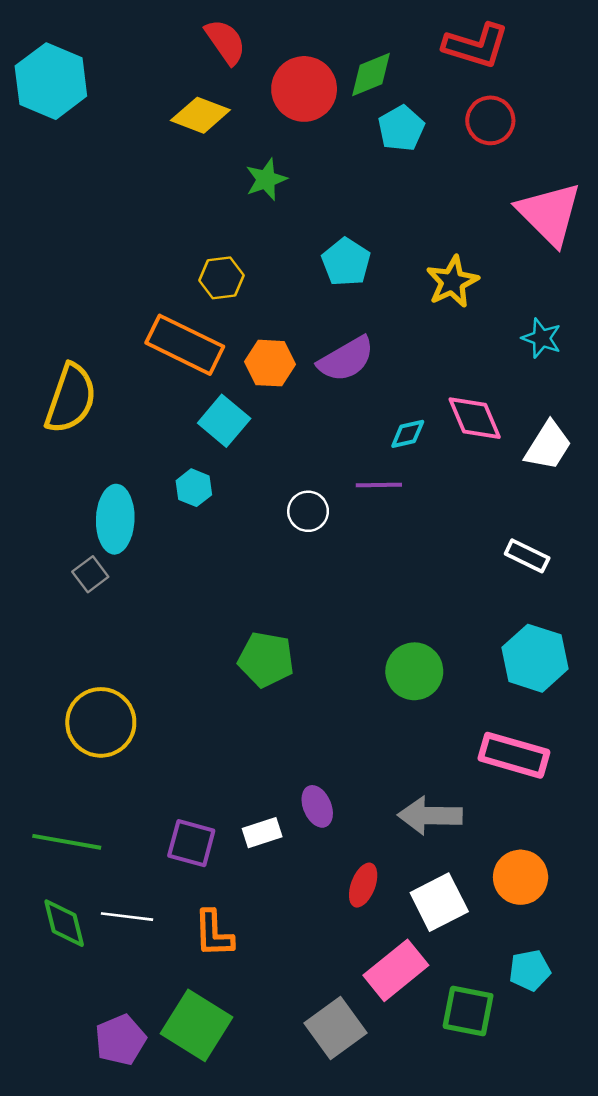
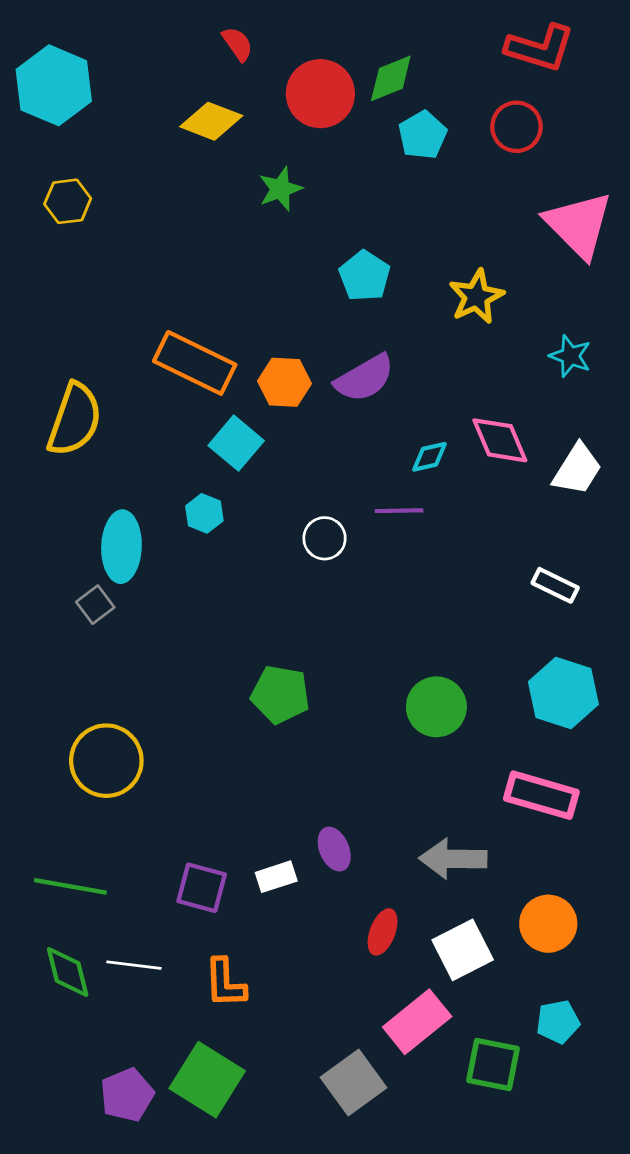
red semicircle: (225, 42) -> (238, 44), size x0.7
red L-shape: (476, 46) -> (540, 48), moved
yellow hexagon: (221, 278) -> (68, 201), moved

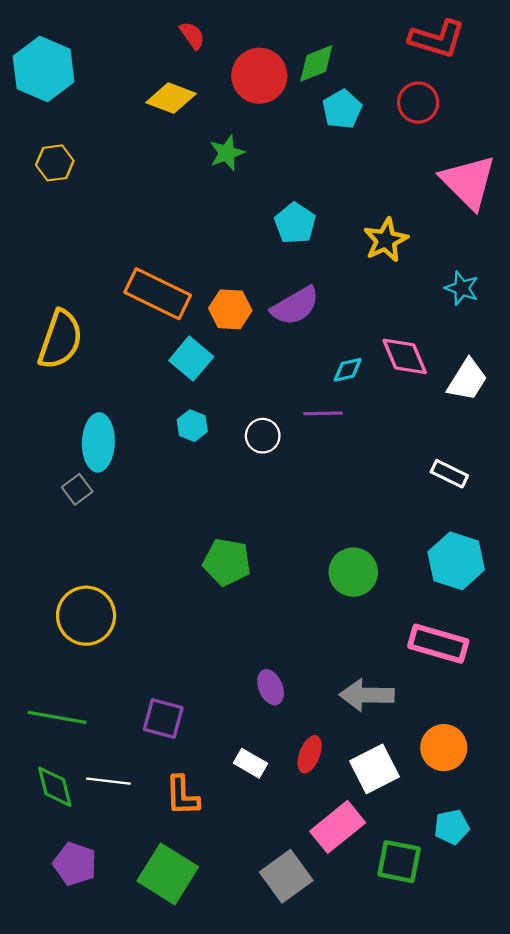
cyan hexagon: (204, 513) -> (192, 426), moved
white rectangle: (276, 877) -> (250, 763), moved, turned 48
purple pentagon: (127, 1095) -> (75, 864), moved, turned -30

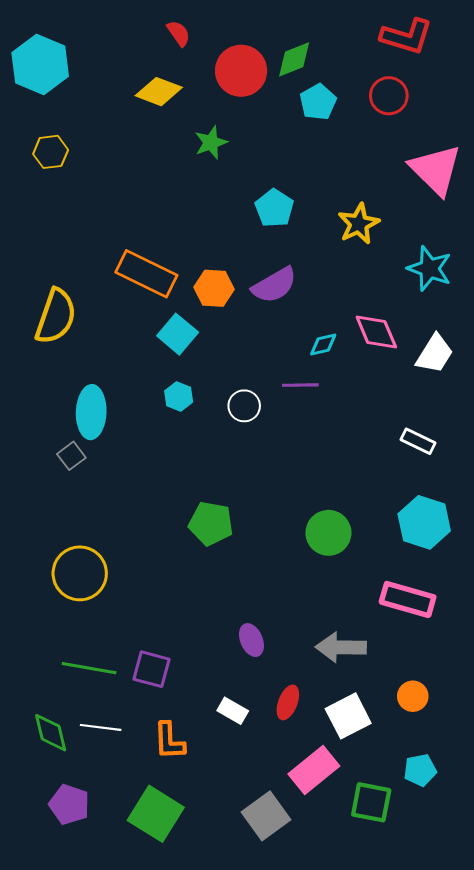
cyan star: (462, 288) -> (429, 268), size x1.4
green line: (57, 717) -> (89, 668), moved
orange circle: (444, 748) -> (413, 696), size x0.7

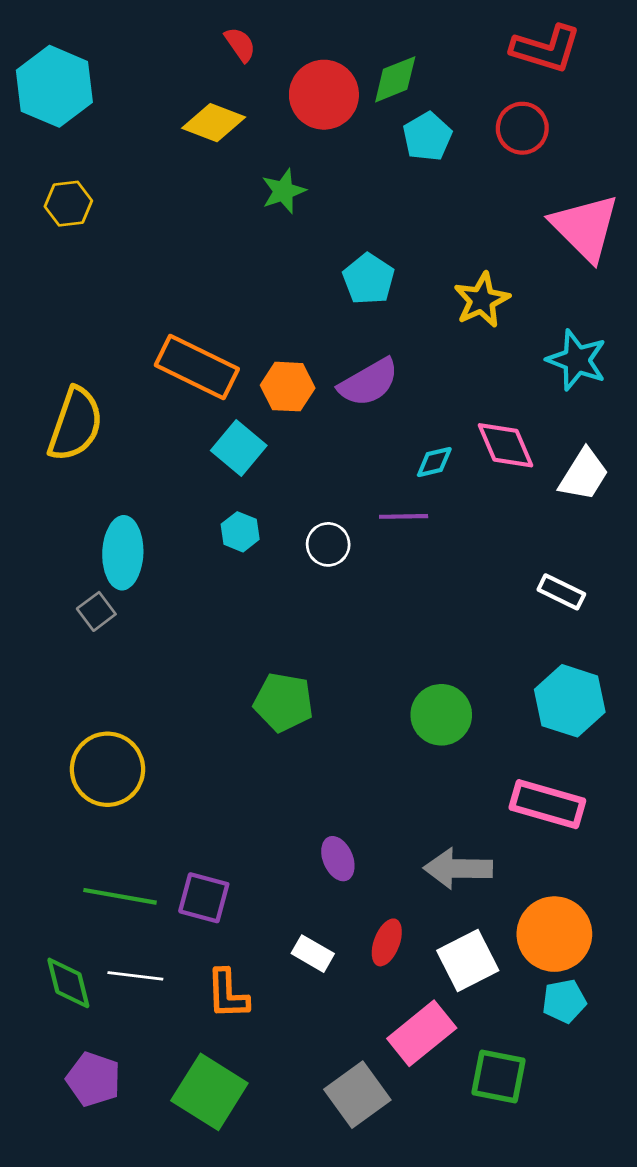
orange circle: (413, 696) -> (554, 934), size x1.8
cyan pentagon: (420, 770) -> (564, 1001), moved

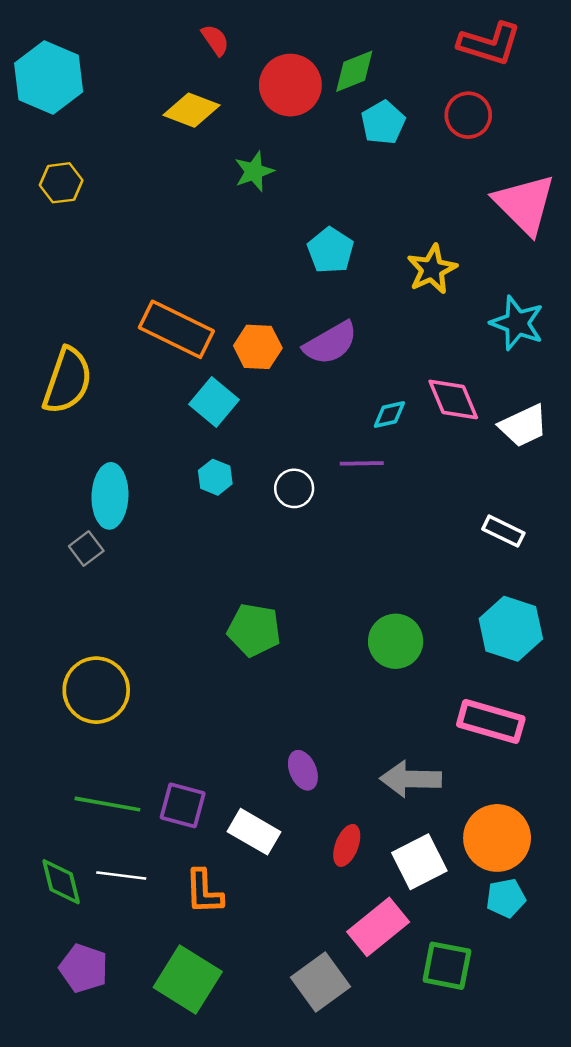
white trapezoid: (584, 475) -> (523, 426), turned 33
white rectangle: (313, 954) -> (254, 832), moved, size x1.4

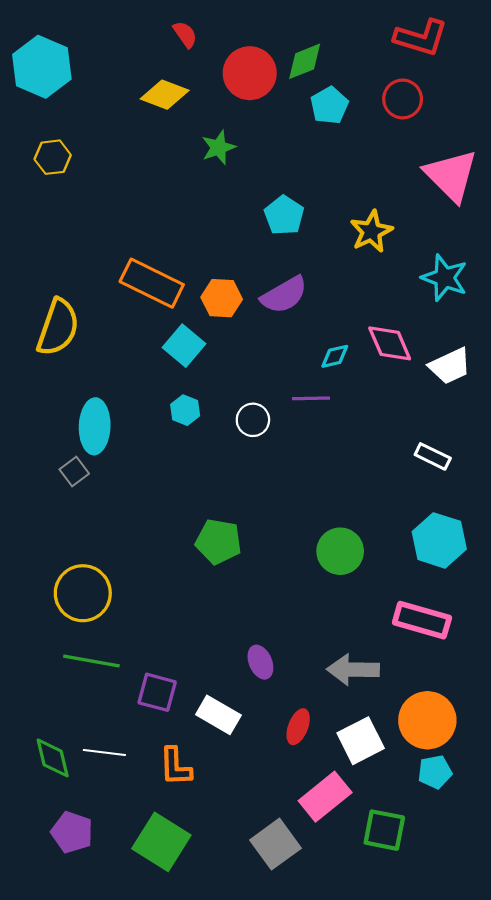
green line: (107, 804) -> (91, 661), moved

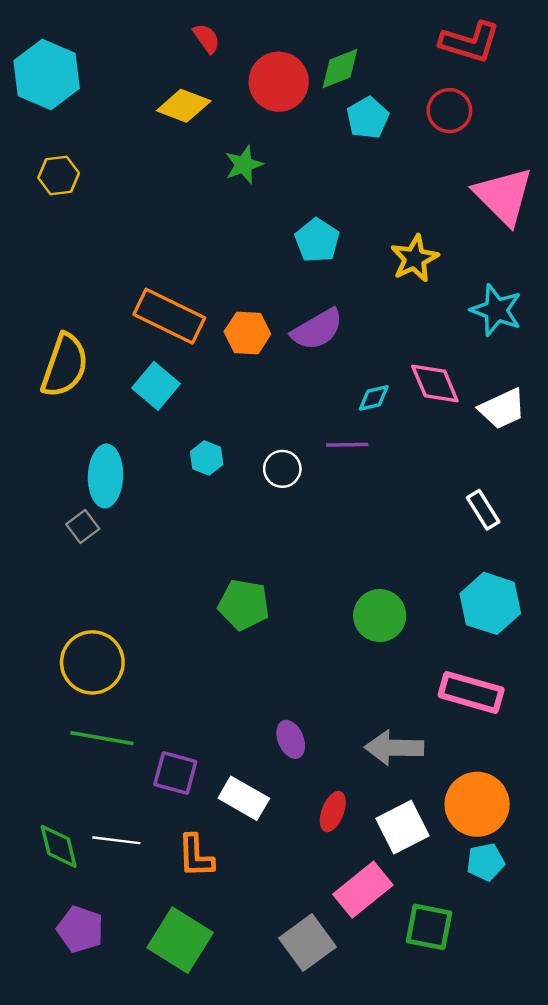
cyan square: (184, 346) -> (156, 386), moved
white rectangle: (433, 456) -> (483, 510), turned 32

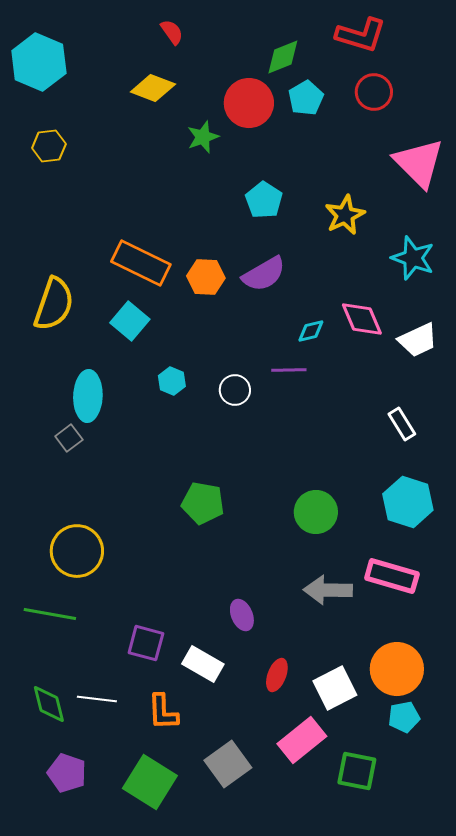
red L-shape: (470, 42) -> (361, 35), moved
red circle: (279, 82) -> (249, 103), moved
green line: (102, 738) -> (50, 614), moved
gray arrow: (394, 748) -> (328, 590), moved
gray square: (308, 943) -> (228, 764), moved

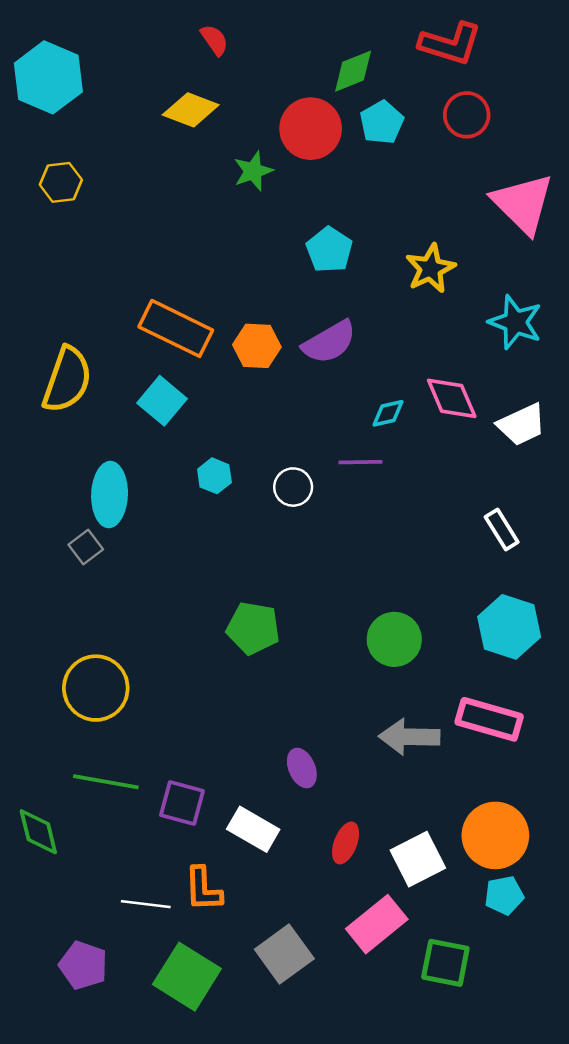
green line: (50, 614) -> (106, 782), moved
white line: (97, 699) -> (146, 904), moved
green diamond: (49, 704) -> (38, 832), moved

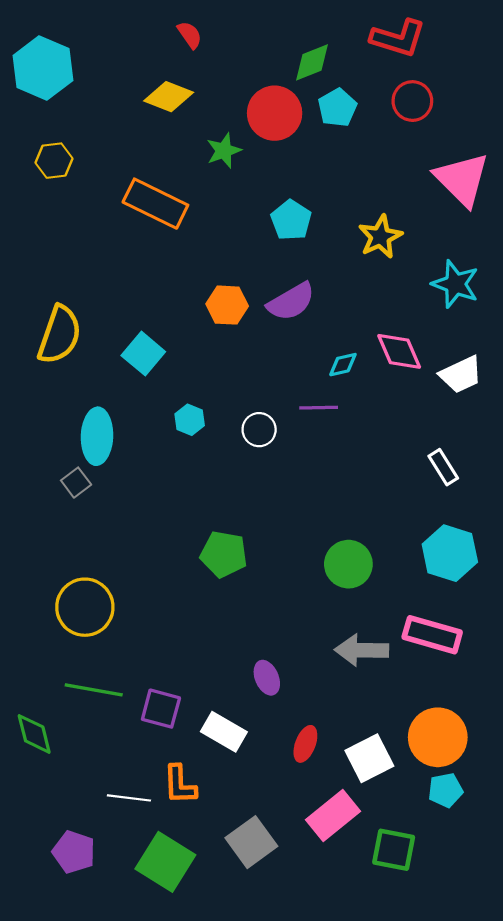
orange rectangle: (176, 328) -> (155, 204), moved

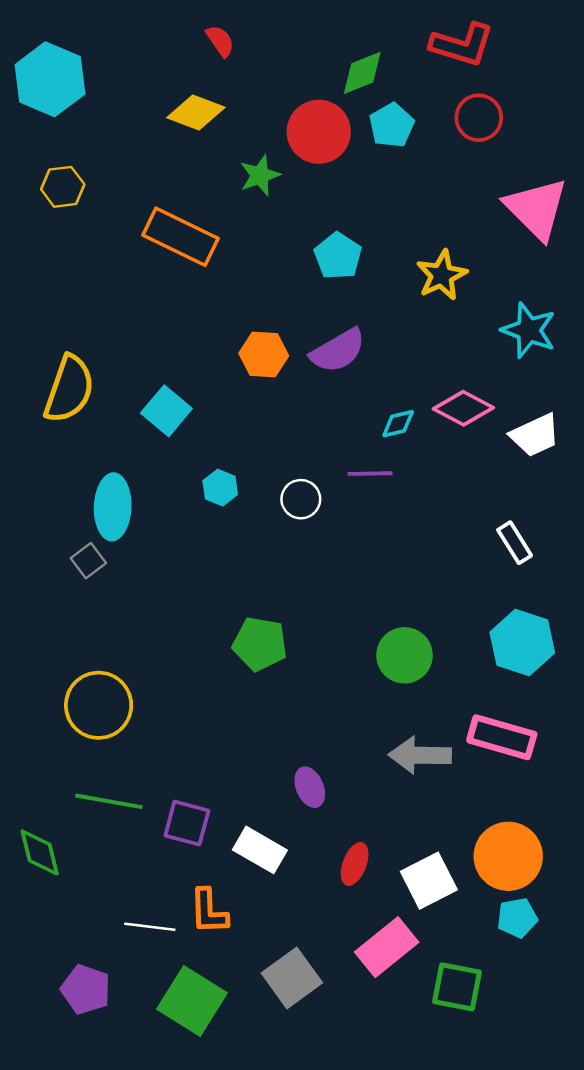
pink diamond: (399, 351) -> (463, 408), turned -39

